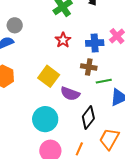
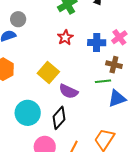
brown cross: (89, 67) -> (114, 65), moved
black diamond: (88, 117) -> (59, 118), moved
cyan circle: (45, 119) -> (28, 113), moved

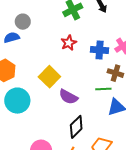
cyan circle: (28, 113) -> (17, 101), moved
black diamond: (59, 118) -> (76, 127), moved

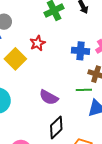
red star: (69, 43) -> (38, 43), moved
yellow square: (49, 77) -> (15, 59), moved

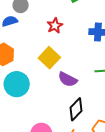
yellow square: (15, 59) -> (49, 58), moved

